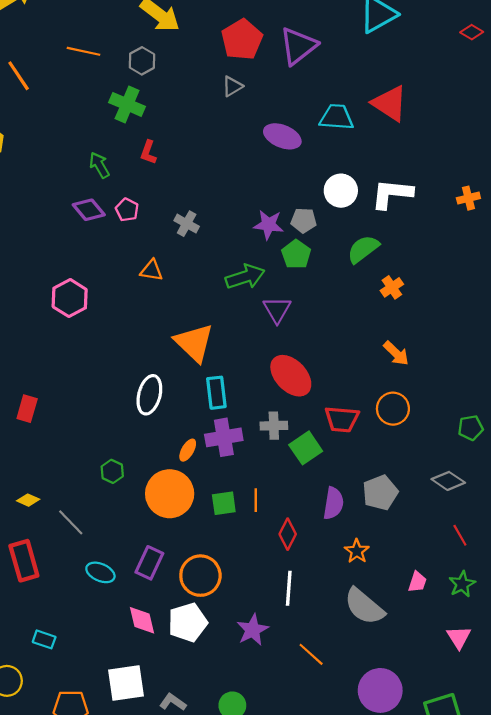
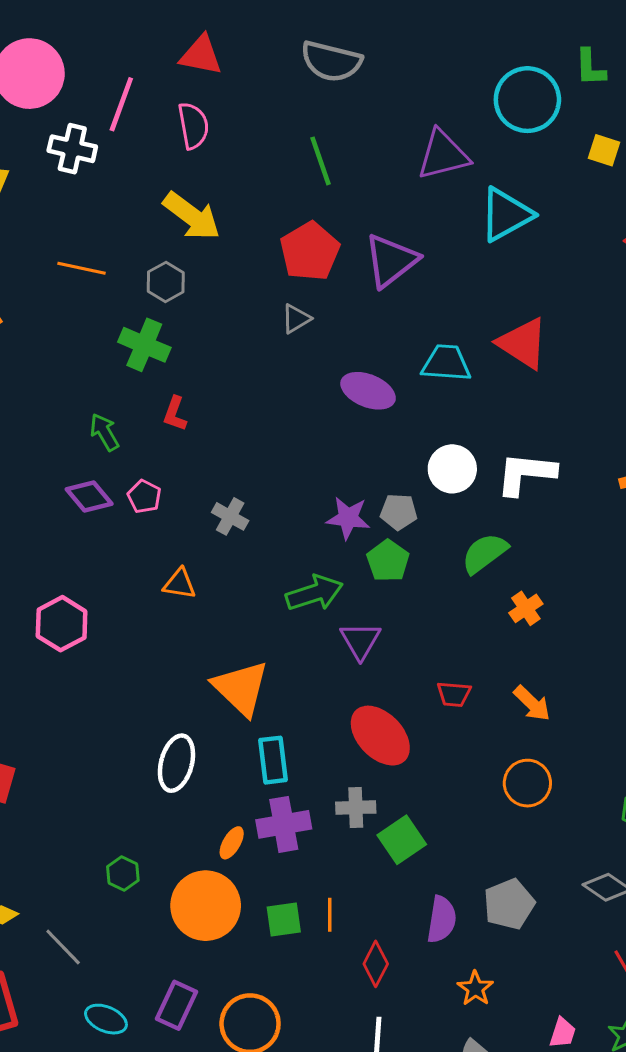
red trapezoid: (342, 419) -> (454, 694), moved, size x0.7

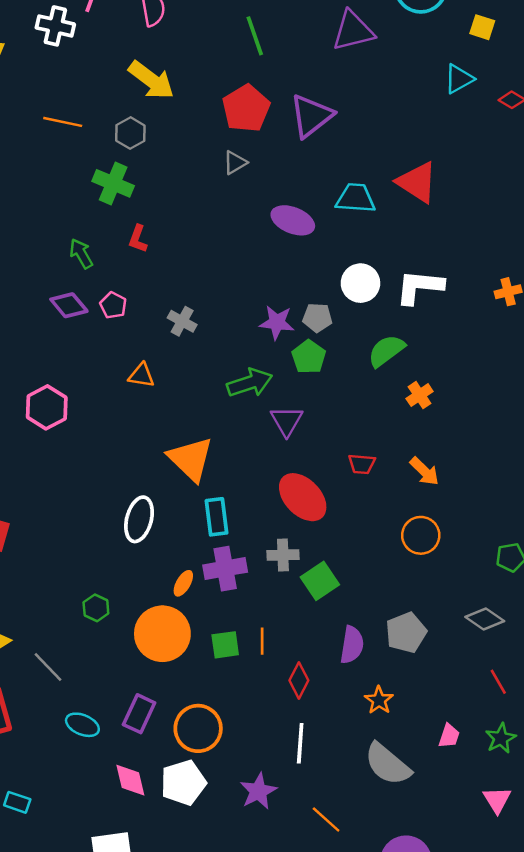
cyan triangle: (506, 215) -> (459, 79), moved, size x0.7

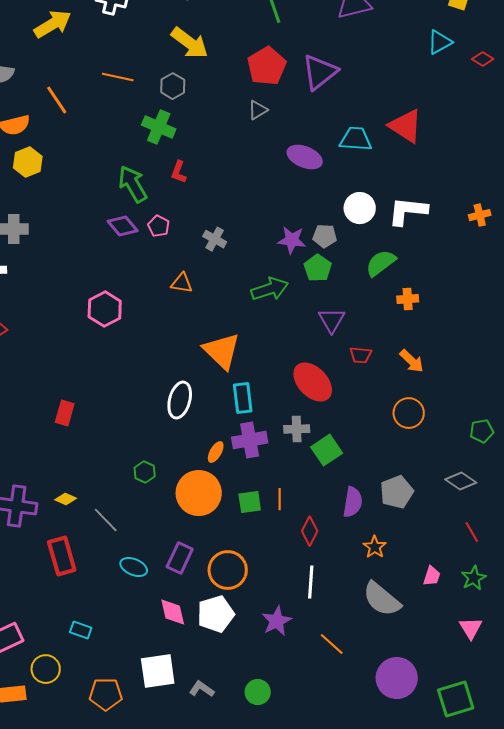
green arrow: (81, 254) -> (133, 184), size x1.5
orange cross: (420, 395) -> (408, 299), turned 30
purple triangle: (287, 421) -> (332, 320), moved

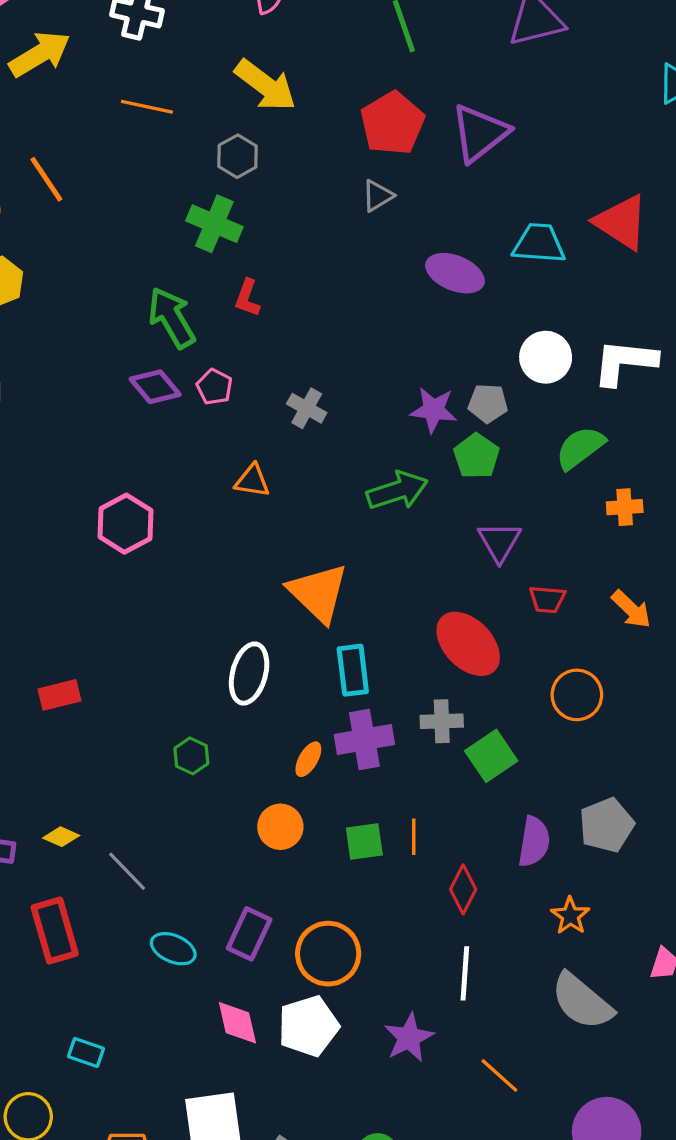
orange line: (118, 77) -> (147, 107), moved
red rectangle: (65, 413) -> (60, 695), turned 60
orange circle: (409, 413) -> (577, 695), moved
green hexagon: (145, 472) -> (191, 756), moved
orange circle: (199, 493) -> (280, 827), size x0.6

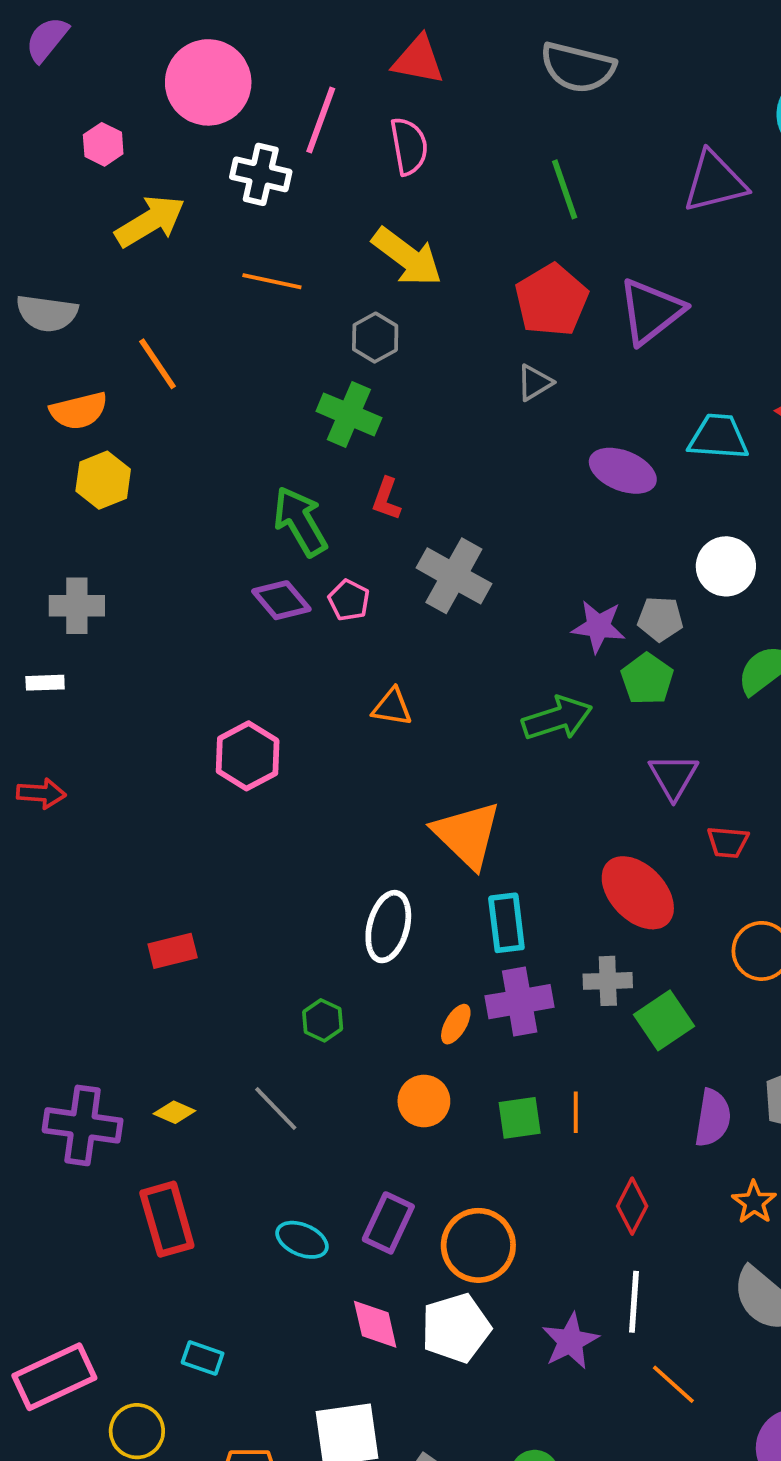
gray cross: (307, 408) -> (454, 576), moved, size x1.6
gray line: (127, 871) -> (276, 1109), moved
red diamond: (463, 889) -> (632, 1206), moved
white line: (465, 973) -> (634, 1302), moved

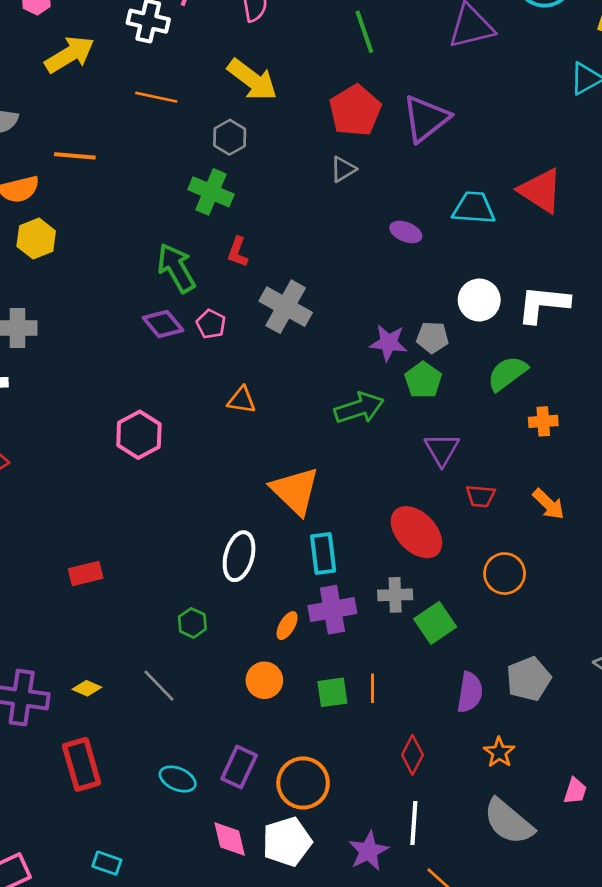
orange line: (158, 364) -> (75, 156), turned -51
purple ellipse: (623, 471) -> (406, 232), size x0.7

